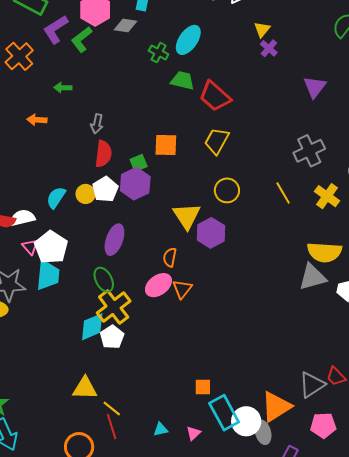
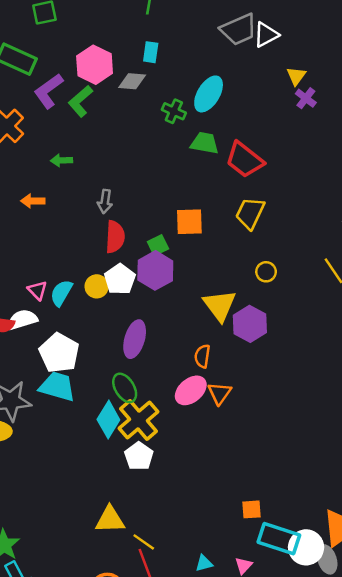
yellow circle: (227, 190) -> (266, 272), size x0.7
pink triangle: (30, 247) -> (37, 290), moved
cyan trapezoid: (48, 275) -> (57, 387), turned -76
cyan diamond: (92, 327) -> (108, 420), moved, turned -32
cyan rectangle: (224, 413) -> (279, 539), turned -40

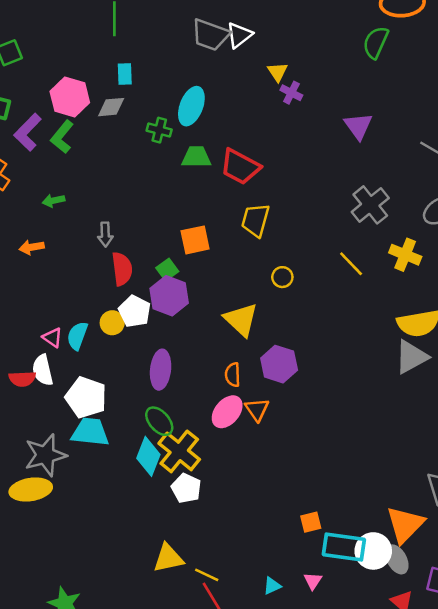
gray trapezoid: (239, 29) -> (210, 35), turned 54
white semicircle: (22, 320) -> (43, 370), turned -76
purple hexagon: (250, 324) -> (279, 364), moved

